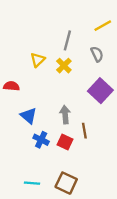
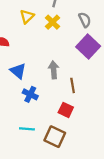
gray semicircle: (97, 54) -> (85, 20), moved
red square: (65, 142) -> (66, 110), moved
cyan line: (32, 183) -> (27, 129), moved

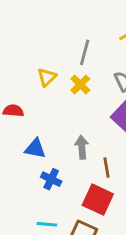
blue triangle: (18, 71) -> (35, 149), turned -30
red square: (66, 110) -> (98, 200), size x1.5

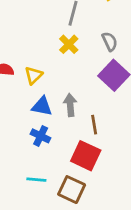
yellow triangle: (47, 77) -> (34, 75), moved
blue triangle: (35, 149) -> (42, 106), moved

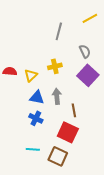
yellow cross: (69, 44) -> (55, 66), moved, turned 32

